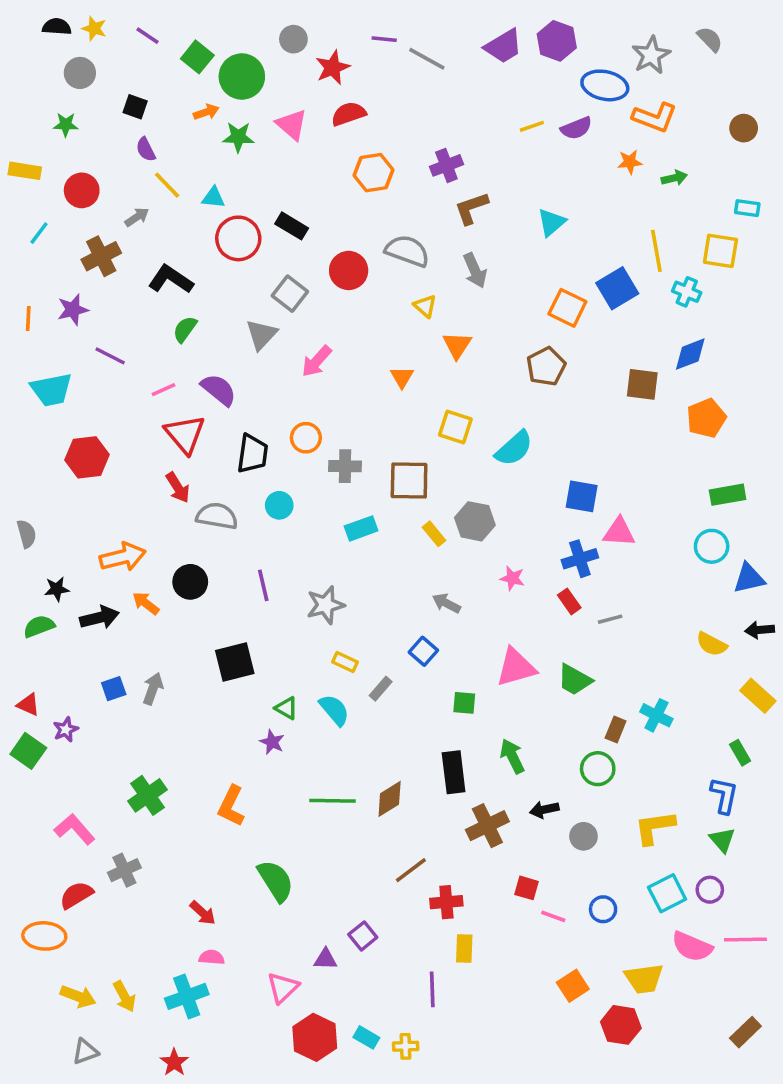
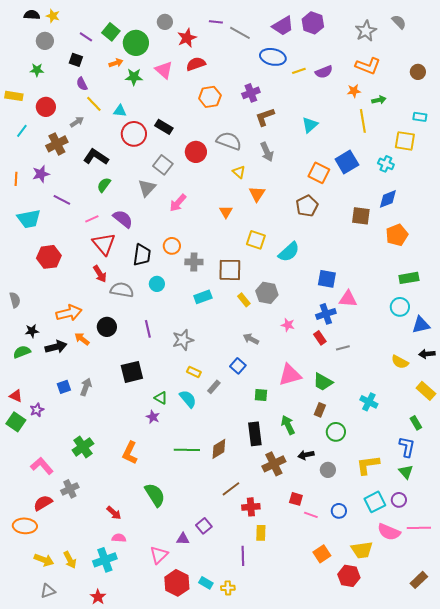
purple line: (148, 36) -> (86, 37), moved
blue ellipse: (605, 85) -> (273, 57), moved
yellow line: (656, 251) -> (363, 121), moved
brown rectangle: (616, 730) -> (320, 410), moved

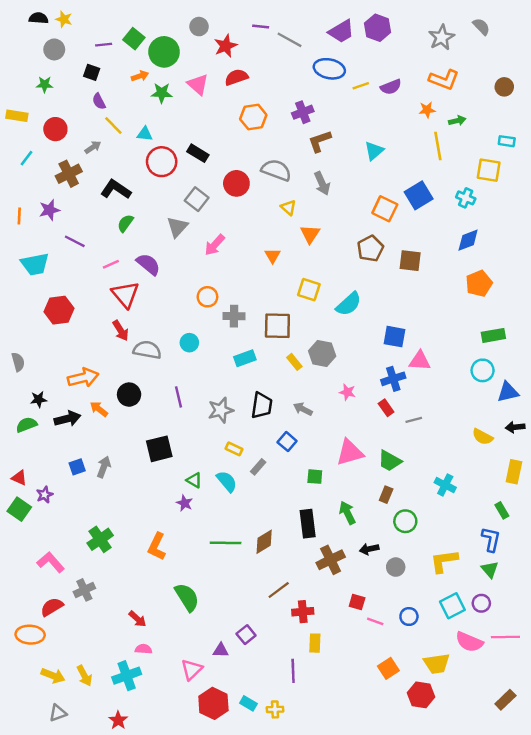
purple line: (86, 37) -> (104, 45), turned -40
brown square: (361, 216) -> (410, 261), moved
black trapezoid: (142, 255) -> (262, 405), moved
yellow rectangle: (426, 391) -> (514, 472), turned 60

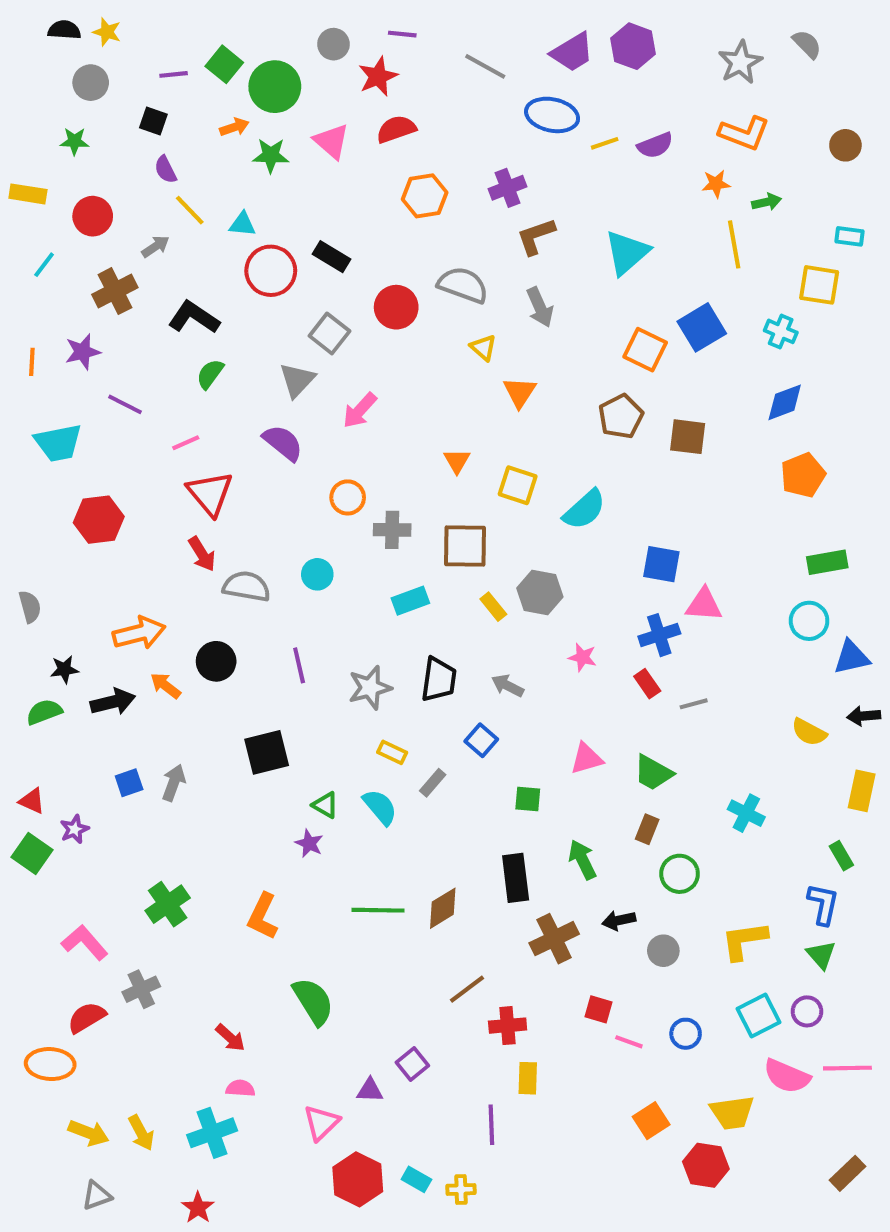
purple line: (261, 27) -> (402, 34), moved
cyan triangle: (374, 151) -> (627, 253), size x1.4
orange triangle: (273, 256) -> (457, 461), moved
purple semicircle: (148, 264) -> (283, 443), moved
pink triangle: (350, 452) -> (586, 758), size x0.7

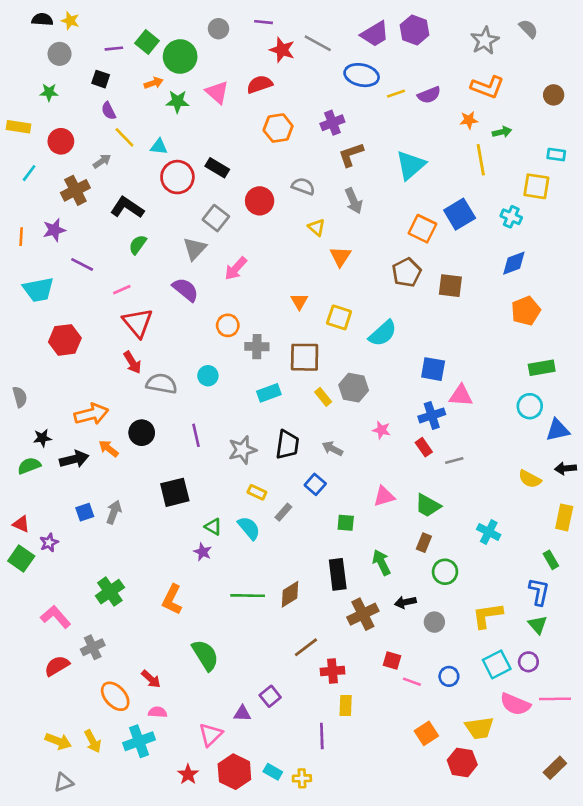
red star: (378, 77) -> (282, 50), moved, turned -30
gray semicircle: (463, 285) -> (303, 186), size x0.7
orange ellipse: (50, 1064) -> (115, 696), moved, turned 44
red star: (198, 1208) -> (188, 774), moved

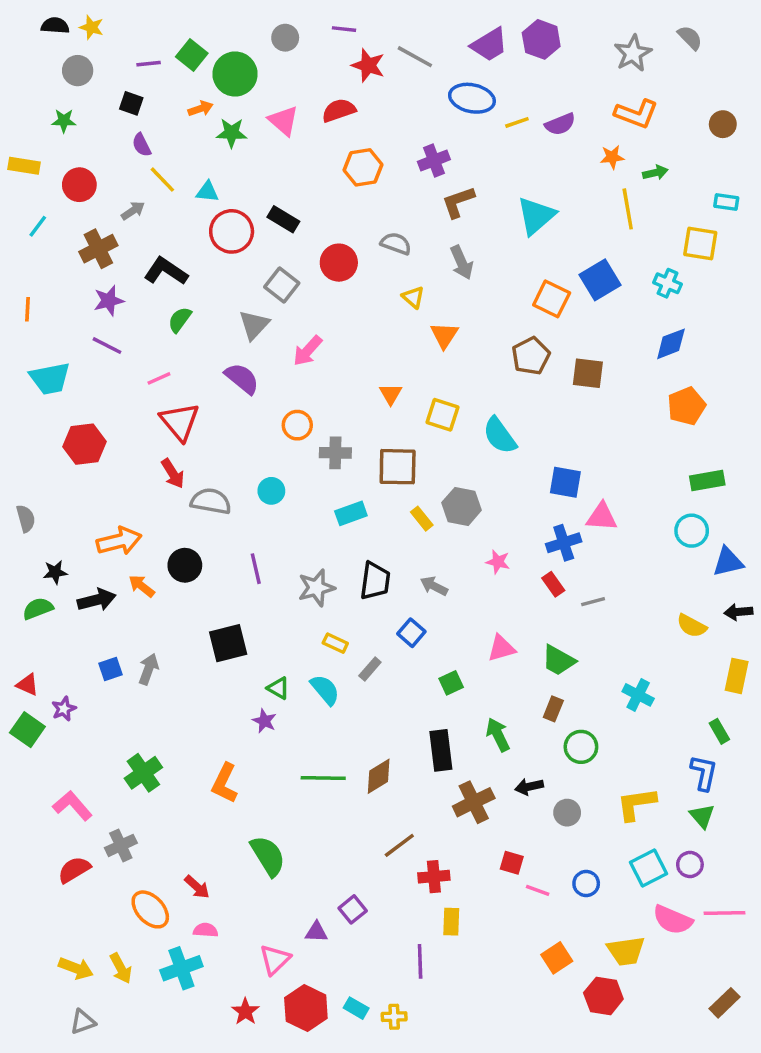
purple star: (54, 230) -> (109, 301), moved
cyan semicircle: (383, 333) -> (500, 436), turned 96
green square: (346, 523) -> (451, 683), turned -30

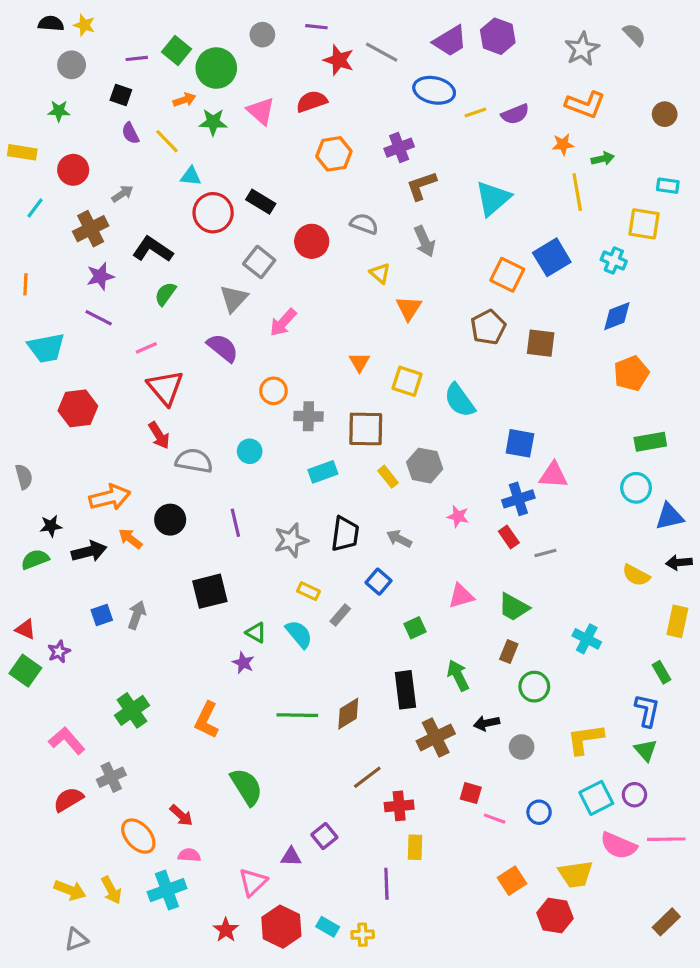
yellow line: (162, 180) -> (167, 141), moved

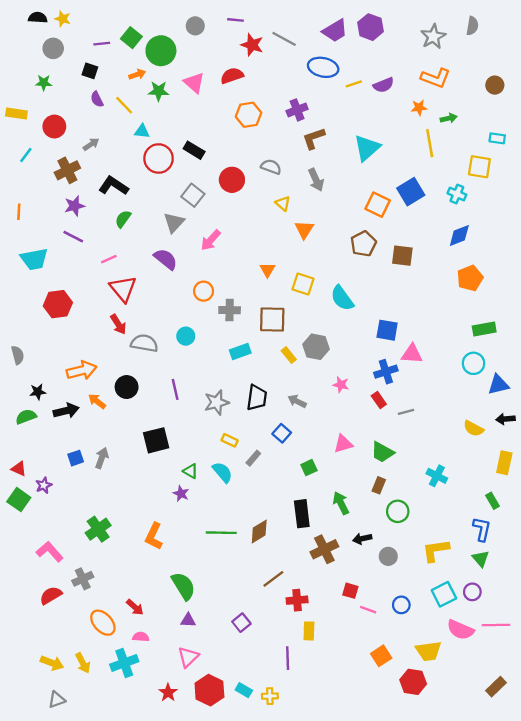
gray semicircle: (634, 35) -> (472, 26), turned 54
purple triangle: (291, 857) -> (188, 620), moved

